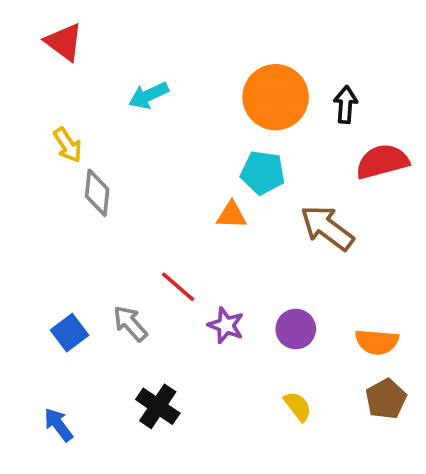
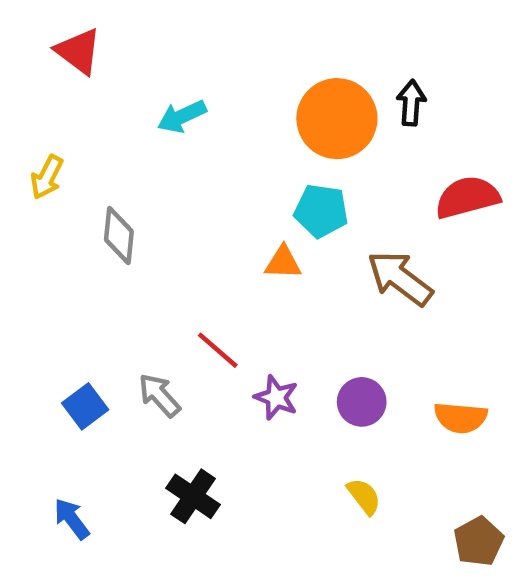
black arrow: (345, 105) -> (411, 103), moved
yellow arrow: (68, 145) -> (47, 177), moved, turned 60
brown pentagon: (386, 399) -> (479, 541), moved

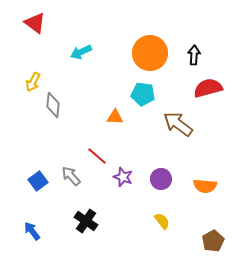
black arrow: (411, 103) -> (194, 55), moved
yellow arrow: (47, 177) -> (33, 82), moved
orange triangle: (283, 263) -> (115, 117), moved

